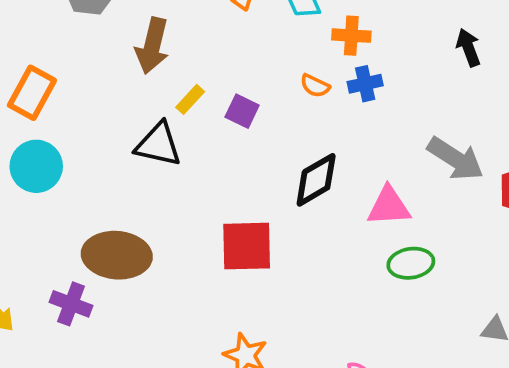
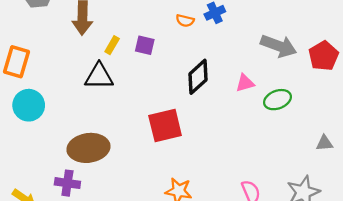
pink triangle: (389, 206) -> (245, 83), size x0.7
green ellipse: (411, 263) -> (277, 100), moved

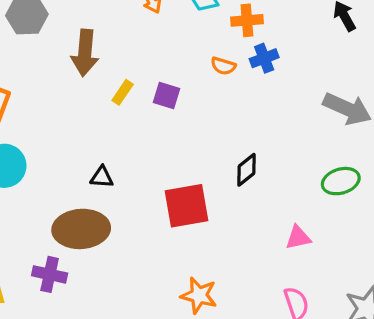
black triangle: (99, 76) -> (102, 177), moved, size x0.6
black diamond: (198, 77) -> (246, 170), moved, size x0.7
pink triangle: (245, 83) -> (298, 238), moved

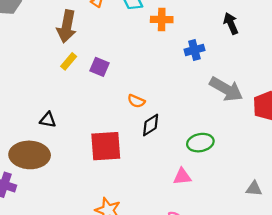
brown arrow: (85, 53) -> (67, 26), moved
blue cross: (264, 58) -> (194, 50), moved
orange semicircle: (223, 66) -> (136, 101), moved
green ellipse: (341, 181) -> (200, 143), moved

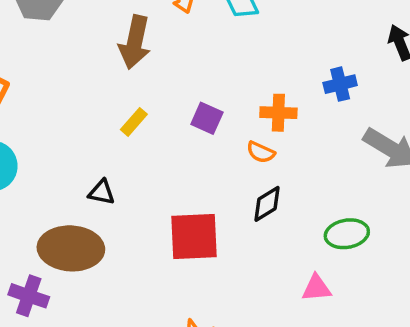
orange cross: (162, 20) -> (278, 113), moved
yellow rectangle: (69, 61) -> (134, 122), moved
purple square: (99, 67) -> (207, 118), moved
orange semicircle: (136, 101) -> (261, 152), moved

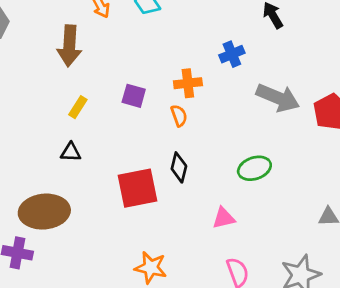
orange semicircle: (261, 152) -> (179, 116), turned -125
black triangle: (102, 192) -> (71, 152), moved
black diamond: (267, 204) -> (179, 167), moved, turned -36
pink triangle: (316, 288) -> (224, 218), moved

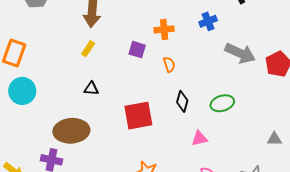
orange cross: (188, 83) -> (164, 29), moved
yellow rectangle: (78, 107) -> (88, 49), moved
black diamond: (179, 167) -> (182, 101), moved

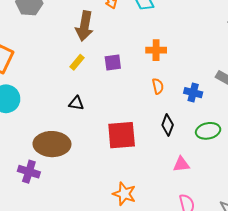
blue cross: (208, 21) -> (193, 93), moved, turned 30
purple square: (137, 50) -> (113, 63), moved, turned -30

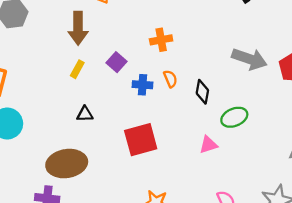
purple square: (113, 63) -> (116, 62), turned -30
blue cross: (193, 93) -> (142, 85), moved
black diamond: (168, 125) -> (202, 92), moved
pink triangle: (181, 164) -> (208, 145), moved

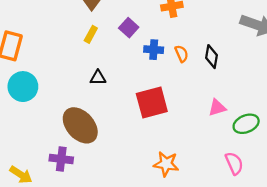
orange semicircle: (170, 79) -> (182, 54), moved
green ellipse: (234, 117) -> (246, 124), moved
brown ellipse: (67, 164) -> (80, 125), turned 57

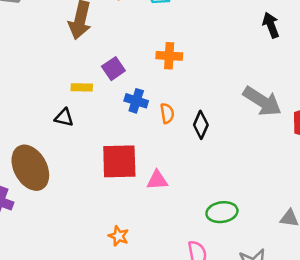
yellow rectangle: (91, 34) -> (82, 87), moved, turned 49
pink triangle: (217, 108) -> (157, 180), moved
orange star: (166, 164) -> (119, 236), size x0.7

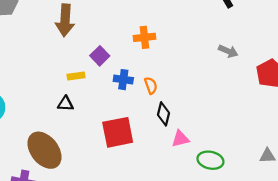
gray arrow: (262, 101) -> (228, 51), moved, size x0.6
black diamond: (201, 125) -> (163, 114), moved
pink triangle: (157, 180) -> (180, 139), moved
green ellipse: (222, 212) -> (210, 160), turned 30

